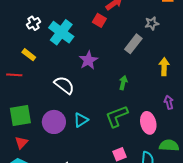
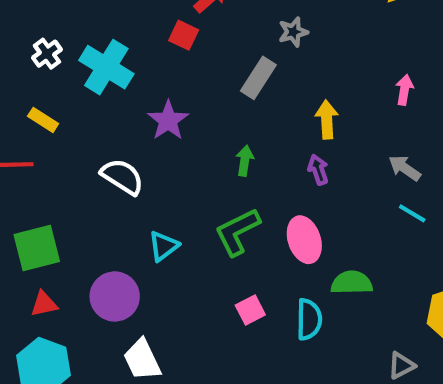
purple arrow: (169, 102) -> (318, 170), moved
purple circle: (54, 122) -> (115, 296), moved
red triangle: (21, 142) -> (44, 304), turned 40

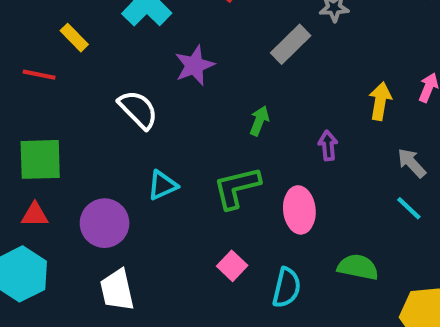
yellow arrow: (327, 120) -> (380, 101), moved
green semicircle: (352, 283) -> (358, 267), moved
pink square: (250, 310) -> (232, 266), turned -32

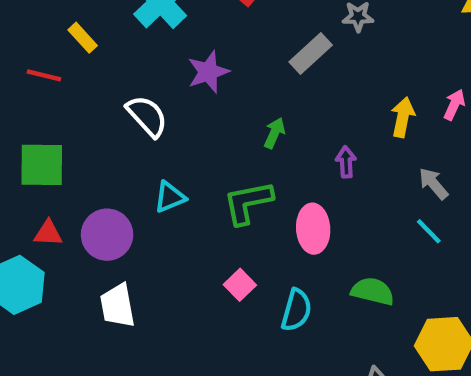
red triangle: (35, 215) -> (48, 233), moved

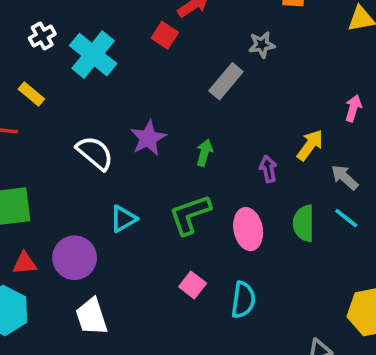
purple star: (208, 72) -> (148, 138), moved
yellow arrow: (403, 117) -> (310, 145), moved, turned 32
green semicircle: (373, 291) -> (304, 223), moved, turned -96

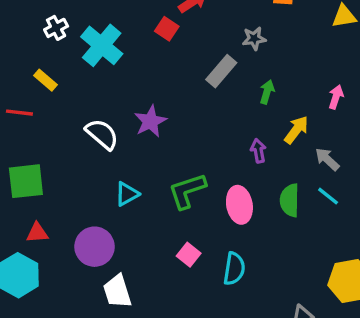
green arrow: (204, 153) -> (267, 92), moved
purple circle: (75, 258) -> (95, 247), moved
white trapezoid: (92, 317) -> (117, 291), moved

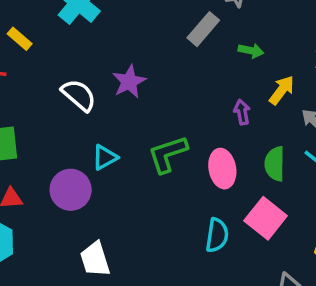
green arrow: (267, 92) -> (251, 51), turned 85
purple circle: (95, 247) -> (71, 190), moved
pink square: (189, 255) -> (266, 218), moved, size x1.6

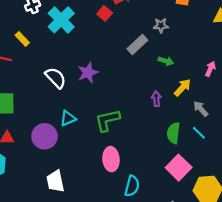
pink ellipse: (222, 169) -> (111, 159), moved
pink square: (266, 218) -> (179, 168), moved
cyan semicircle: (217, 235) -> (132, 186), moved

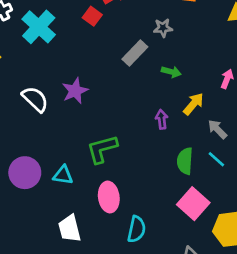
cyan triangle: (68, 118) -> (63, 175), moved, turned 35
white trapezoid: (55, 181) -> (70, 229), moved

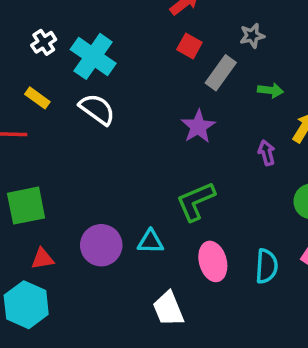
red square: (92, 16) -> (189, 46), moved
purple star: (75, 91) -> (198, 127), moved
white semicircle: (35, 99) -> (97, 109), moved
cyan semicircle: (137, 229) -> (267, 266), moved

